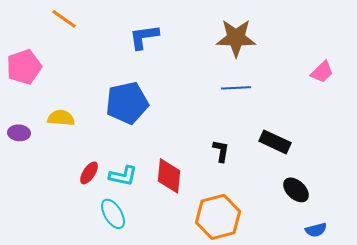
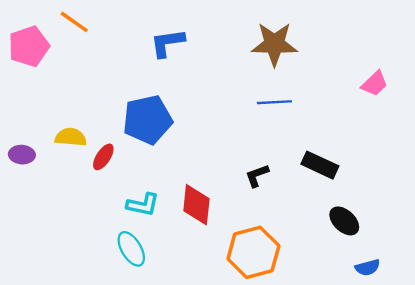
pink pentagon: (24, 67) -> (29, 46), moved
black L-shape: (221, 151) -> (257, 176), turned -120
red ellipse: (89, 173) -> (103, 157), moved

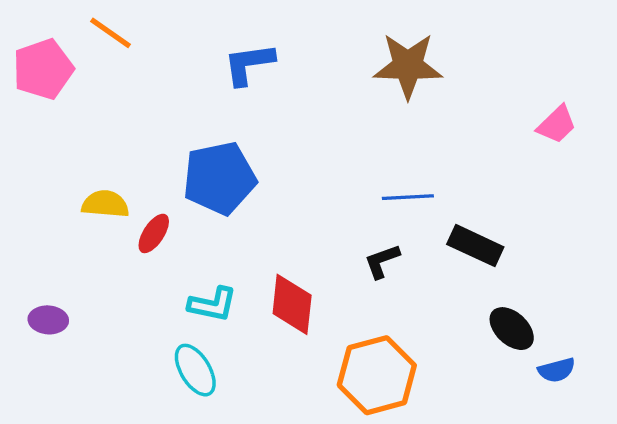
blue line: (274, 102) -> (408, 197), moved
purple ellipse: (22, 155) -> (48, 320), moved
blue semicircle: (368, 267) -> (557, 370), moved

